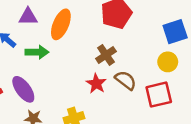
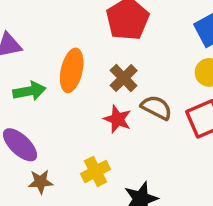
orange ellipse: (61, 24) -> (72, 70), moved

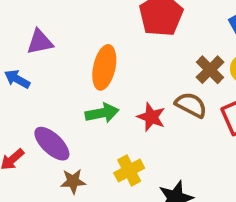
brown cross: (124, 78) -> (210, 70), moved
green arrow: (29, 91) -> (102, 113), moved

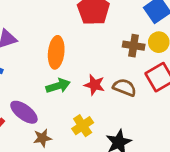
brown cross: (210, 70) -> (134, 46), turned -30
brown semicircle: (191, 105) -> (125, 87), moved

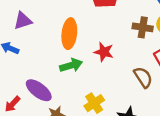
red star: (94, 85) -> (104, 52), moved
brown semicircle: (125, 87) -> (143, 77), moved, turned 35

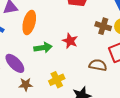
orange ellipse: (69, 34) -> (29, 22), moved
brown semicircle: (143, 77) -> (98, 65), turned -54

